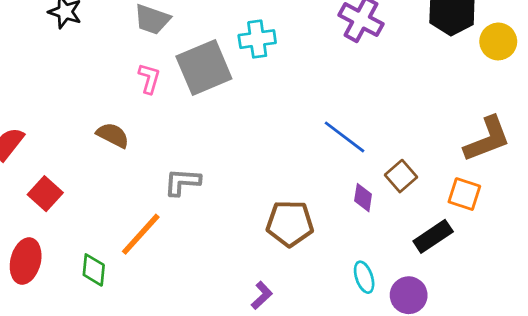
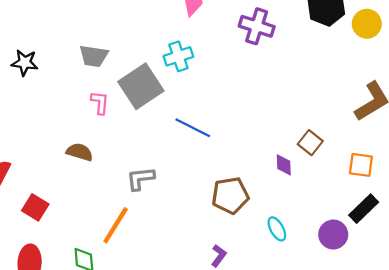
blue line: (344, 137) -> (193, 128), moved
orange square: (464, 194) -> (361, 165), moved
black rectangle: (433, 236) -> (364, 209), moved
cyan ellipse: (364, 277) -> (277, 229), moved

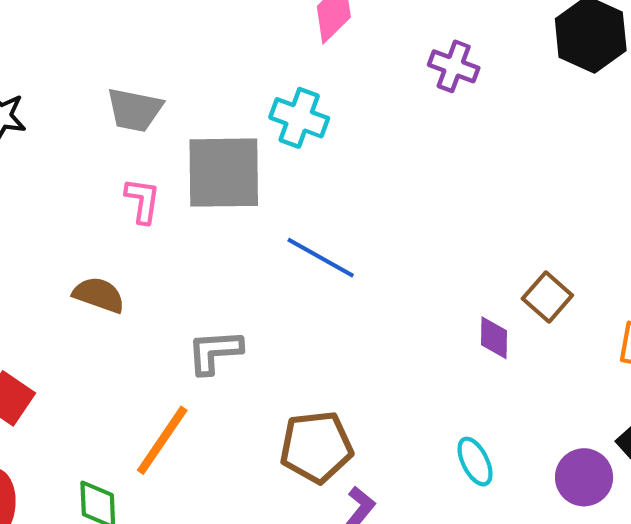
purple cross: (257, 26) -> (454, 66), size x0.7
cyan cross: (178, 56) -> (299, 118), turned 36
gray square: (141, 86) -> (224, 173), turned 30
brown pentagon: (230, 195) -> (316, 447), moved

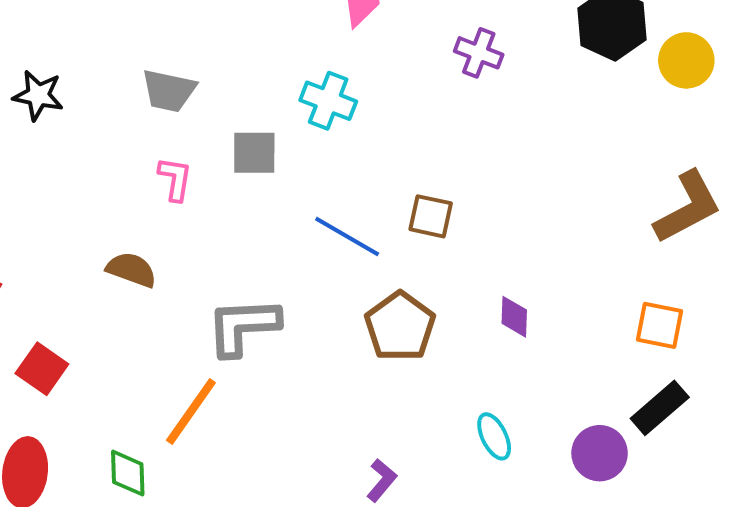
gray square: (224, 173) -> (254, 153), size x0.6
brown square: (547, 297) -> (431, 216), moved, turned -30
gray L-shape: (215, 352) -> (243, 326), size x1.4
brown pentagon: (316, 447) -> (400, 326), moved, turned -30

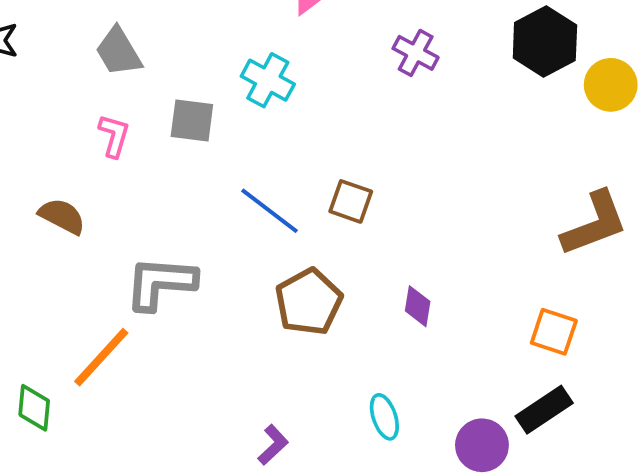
gray trapezoid: (169, 91) -> (118, 52), turned 40

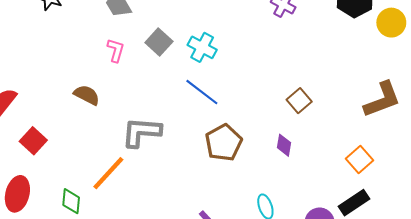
cyan cross: (268, 80) -> (202, 47), moved
gray square: (192, 120) -> (159, 42), turned 35
brown square: (351, 201) -> (299, 101), moved, turned 30
orange square: (554, 332) -> (359, 160), turned 30

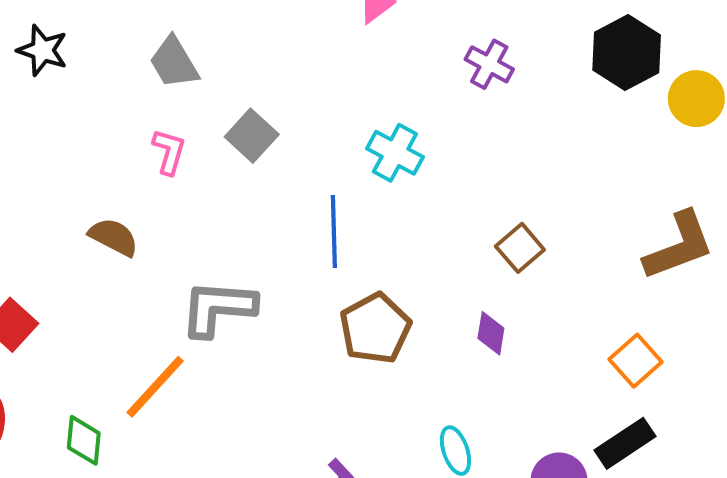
cyan cross: (202, 47) -> (395, 153), moved
blue line: (202, 92) -> (334, 232), turned 51

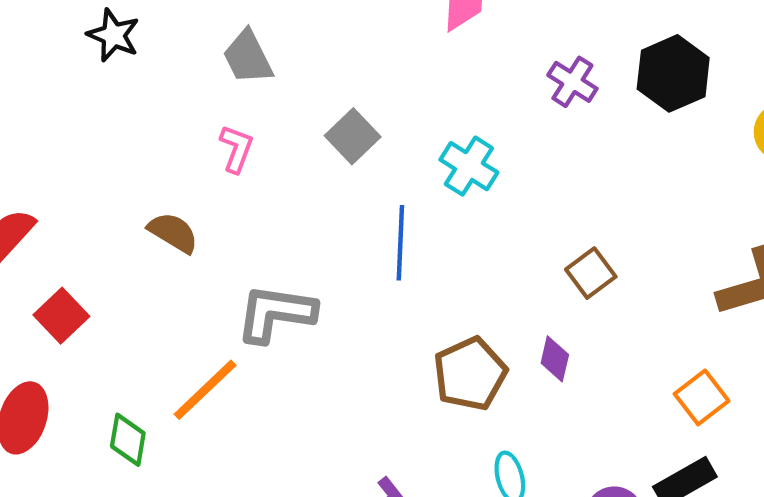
black hexagon: (627, 53) -> (673, 73), moved
gray square: (252, 136) -> (353, 136), moved
brown pentagon: (375, 328) -> (470, 374), moved

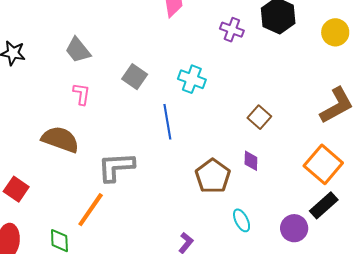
brown semicircle: (173, 233) -> (60, 139), size x1.5
orange square: (702, 397) -> (323, 164), size x1.5

